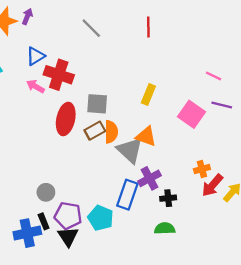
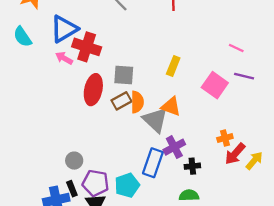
blue triangle: (35, 56) -> (64, 29), size x1.5
cyan pentagon: (101, 218) -> (127, 185), turned 30

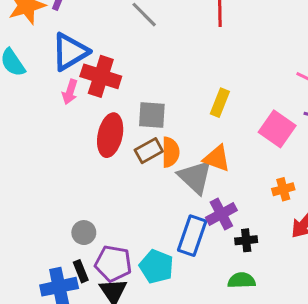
pink arrow: (64, 58) -> (70, 92), turned -102
orange cross: (225, 138) -> (283, 189), moved
cyan pentagon: (127, 185) -> (156, 267), turned -30

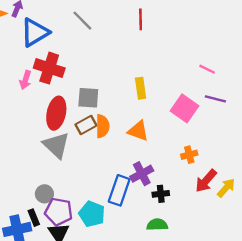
blue triangle: (70, 52) -> (35, 32), moved
yellow rectangle: (220, 103) -> (141, 88), turned -30
gray triangle: (195, 177) -> (56, 145), moved
gray circle: (84, 233) -> (44, 194), moved

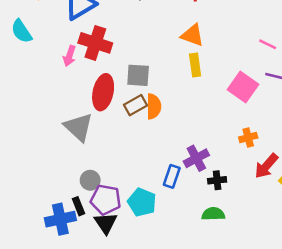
orange triangle: (138, 131) -> (192, 35), moved
gray triangle: (56, 145) -> (78, 127), moved
blue rectangle: (119, 190) -> (172, 176), size x0.7

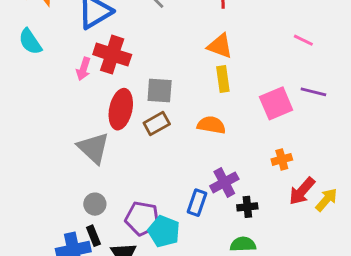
pink line: (268, 44) -> (303, 40), moved
pink square: (243, 87) -> (276, 103), turned 32
orange semicircle: (154, 106) -> (211, 125), moved, turned -80
gray circle: (90, 180) -> (95, 204), moved
purple pentagon: (106, 200) -> (142, 218), moved

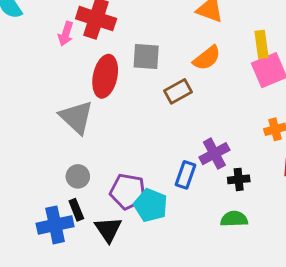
yellow rectangle: (223, 79) -> (261, 44), moved
brown rectangle: (157, 124) -> (178, 91), moved
orange semicircle: (211, 125) -> (207, 58), moved, turned 132

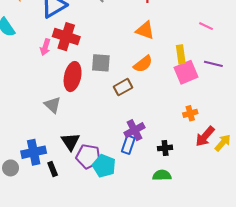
gray triangle: (76, 117) -> (53, 105), size x0.7
purple cross: (214, 154) -> (135, 130), moved
gray circle: (78, 176) -> (11, 168), moved
blue cross: (55, 225) -> (34, 152), moved
black triangle: (108, 229) -> (70, 142), moved

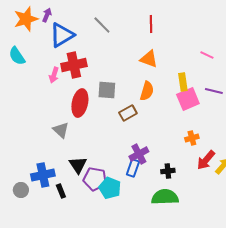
red cross: (66, 37) -> (74, 65), turned -30
orange semicircle: (143, 64) -> (147, 91), turned -36
green semicircle: (162, 175) -> (165, 197), size x1.5

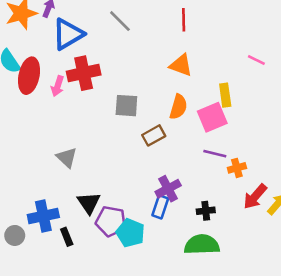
purple line: (214, 91) -> (215, 154), moved
pink square: (188, 99) -> (212, 117), moved
red ellipse: (80, 103) -> (29, 76), moved

